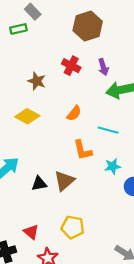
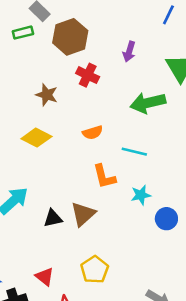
brown hexagon: (88, 26) -> (70, 37), moved
purple arrow: (103, 67) -> (129, 52), moved, turned 35
orange semicircle: (74, 113) -> (93, 132), turned 35
yellow pentagon: (73, 227) -> (95, 270), turned 30

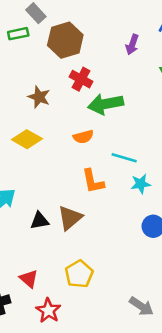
purple arrow: (129, 52) -> (132, 45), moved
green arrow: (148, 103) -> (106, 104), moved
cyan star: (141, 195) -> (141, 184), moved

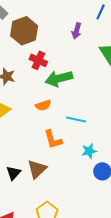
cyan star: (141, 184) -> (89, 151), moved
black triangle: (40, 221) -> (13, 173), turned -35

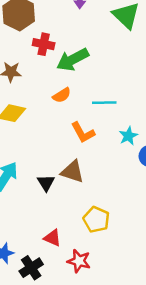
brown triangle: (37, 169) -> (73, 172), turned -45

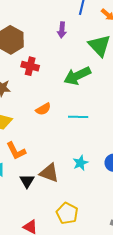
green arrow: (73, 60) -> (77, 76), moved
orange L-shape: (83, 132) -> (16, 151), moved
cyan star: (128, 136) -> (80, 163), moved

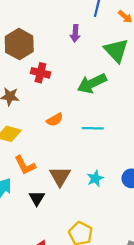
brown triangle: (49, 173) -> (60, 176), moved, turned 40

